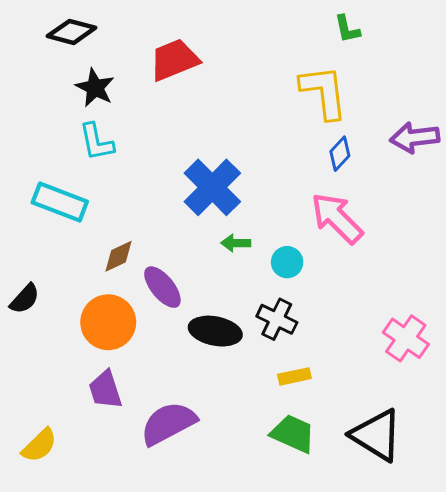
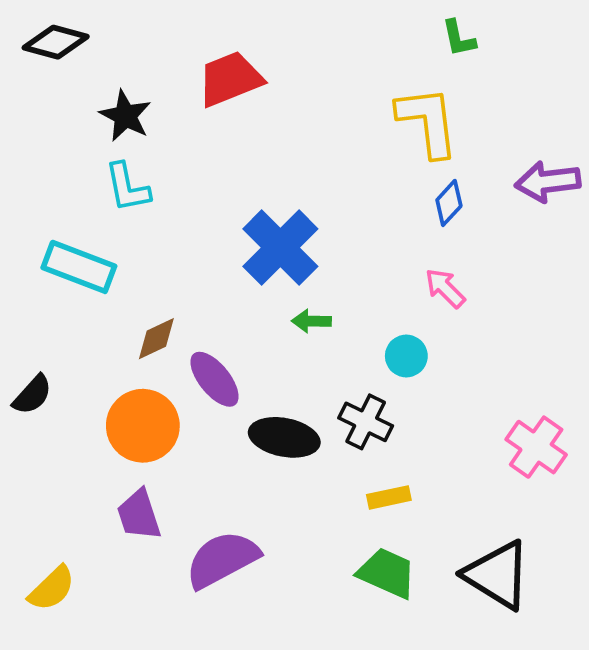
black diamond: (72, 32) -> (56, 42), moved
pink arrow: (337, 218) -> (445, 288), size x0.6
cyan circle: (287, 262) -> (406, 356), moved

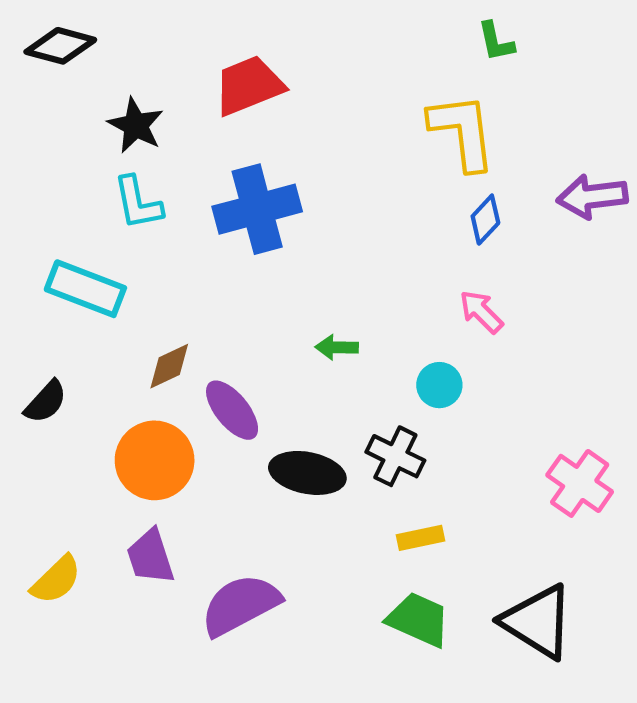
blue cross: (280, 248) -> (257, 209), moved, turned 30
black semicircle: (32, 395) -> (46, 402), moved
yellow semicircle: (52, 588) -> (56, 580), moved

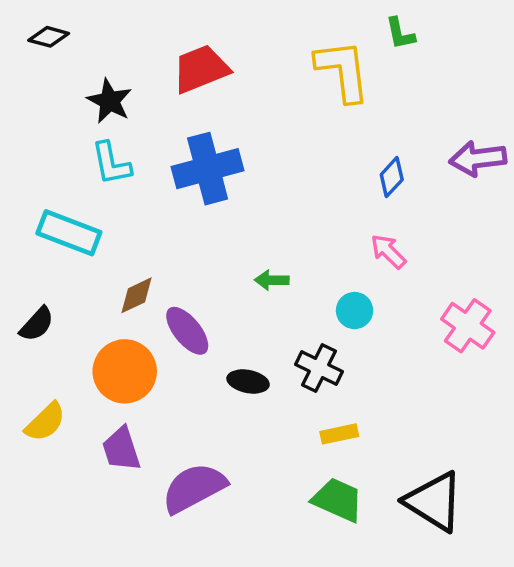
black diamond: (60, 46) -> (49, 37), size x0.7
yellow L-shape: (462, 132) -> (343, 71), moved
black ellipse: (307, 473) -> (248, 382), size x0.7
pink cross: (580, 483) -> (468, 326), moved
yellow semicircle: (56, 580) -> (45, 422), moved

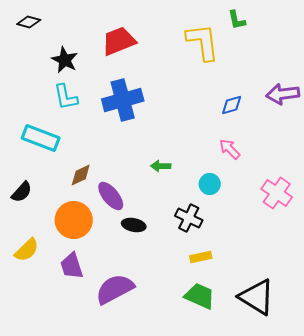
blue diamond: (392, 177) -> (232, 105), turned 30
black ellipse: (248, 382) -> (134, 225), moved

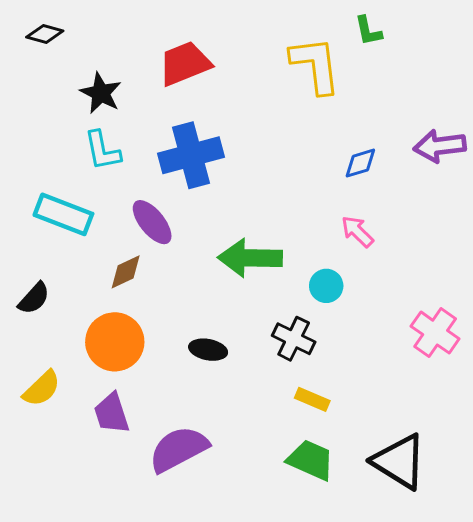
green arrow: (161, 166) -> (250, 258), size x2.0
pink cross: (277, 193) -> (435, 333), moved
purple ellipse: (111, 196) -> (152, 222), moved
yellow rectangle: (201, 257) -> (312, 399), turned 35

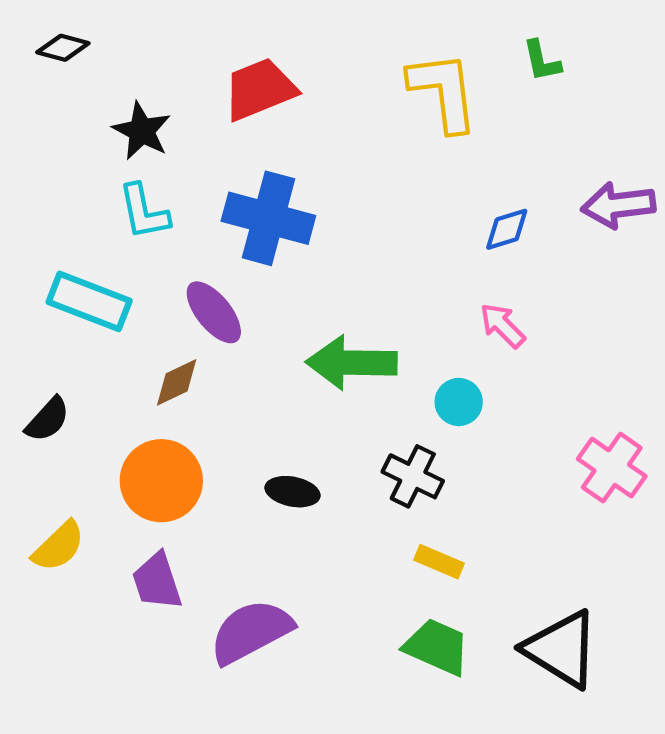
green L-shape: (368, 31) -> (542, 61), moved
blue cross: (191, 155) -> (268, 218), turned 30

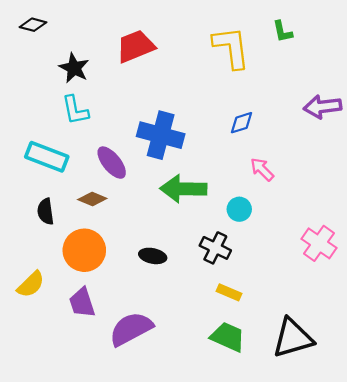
blue cross: (268, 218) -> (161, 135), moved
blue diamond: (507, 229) -> (242, 123), moved
brown diamond: (177, 382) -> (92, 199), turned 48
black semicircle: (48, 419) -> (46, 212), moved, turned 130
black triangle: (561, 649) -> (293, 338), turned -48

